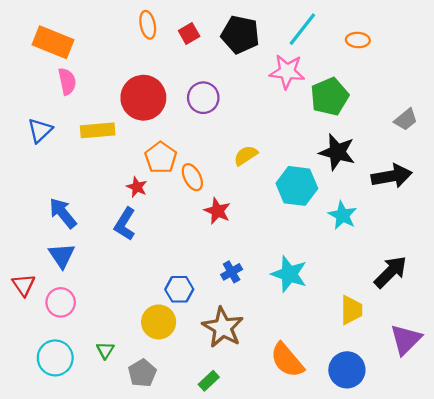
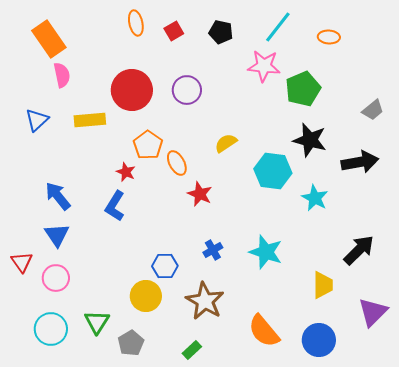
black pentagon: (240, 35) -> (221, 32), size x0.7
orange rectangle: (53, 42) -> (49, 39), turned 33
green triangle: (105, 350) -> (97, 322), size x1.5

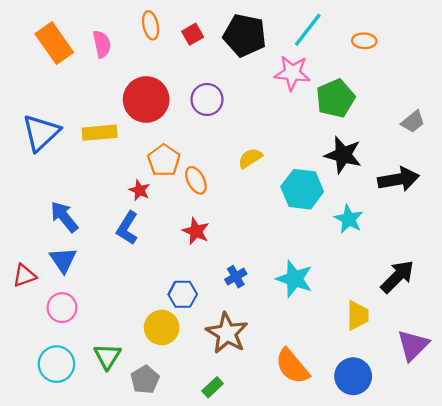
black pentagon: (221, 32) -> (245, 35), size x1.6
pink semicircle: (62, 75) -> (102, 44), moved
blue triangle: (37, 120) -> (41, 133), size x1.5
red star: (200, 194) -> (196, 231), moved
red triangle: (22, 262) -> (24, 276), moved, turned 45

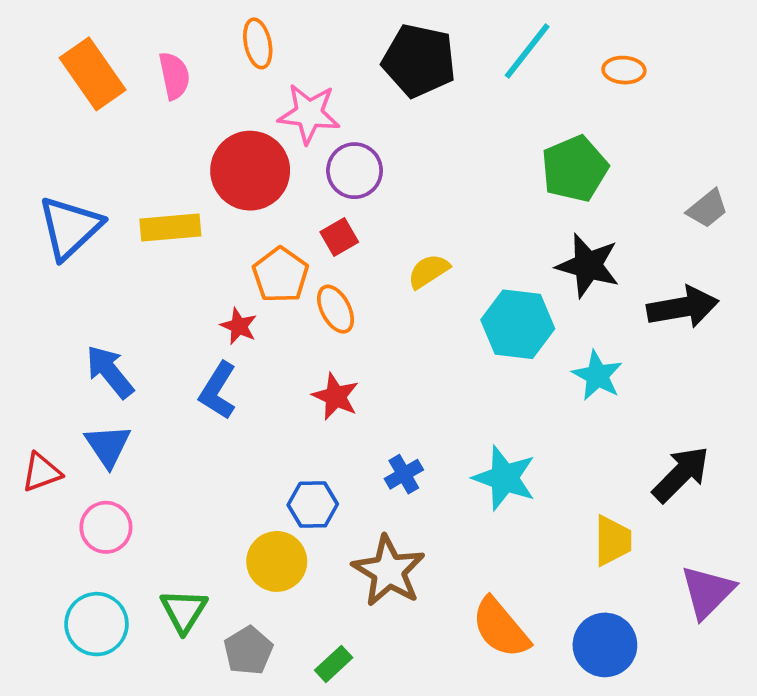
red square: (193, 34) -> (339, 237), moved
pink star: (292, 73) -> (309, 114), moved
green rectangle: (213, 387) -> (334, 664), moved

